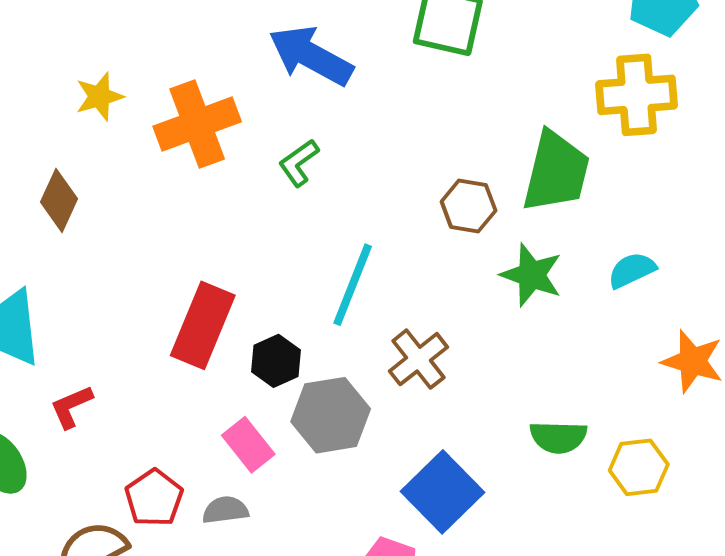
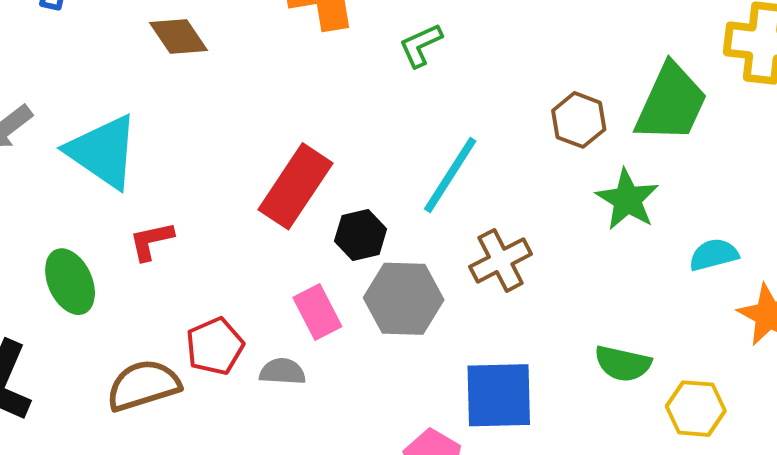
brown diamond: (59, 200) -> (178, 36), turned -70
cyan semicircle: (632, 270) -> (714, 255), moved
blue square: (442, 492) -> (499, 395), turned 32

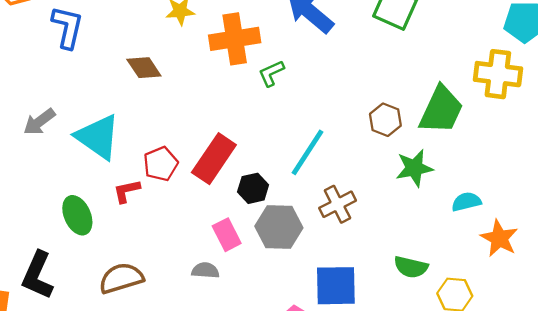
green L-shape: (421, 45) -> (271, 73), moved
green star: (627, 199) -> (414, 168), turned 30
red pentagon: (215, 346) -> (161, 164), moved

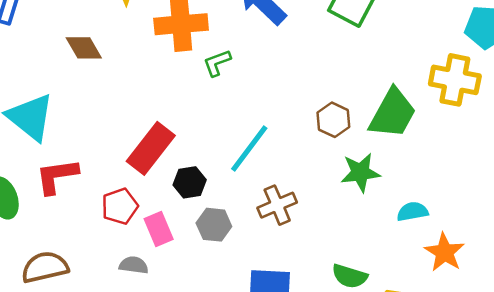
red pentagon: (161, 164) -> (120, 206), moved
red L-shape: (127, 191) -> (57, 176), size x1.5
gray hexagon: (279, 227) -> (214, 225), size x0.7

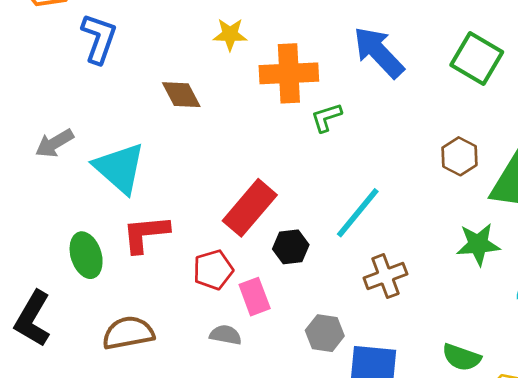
brown hexagon: (333, 120) -> (460, 156), moved
gray hexagon: (214, 225) -> (325, 333), moved

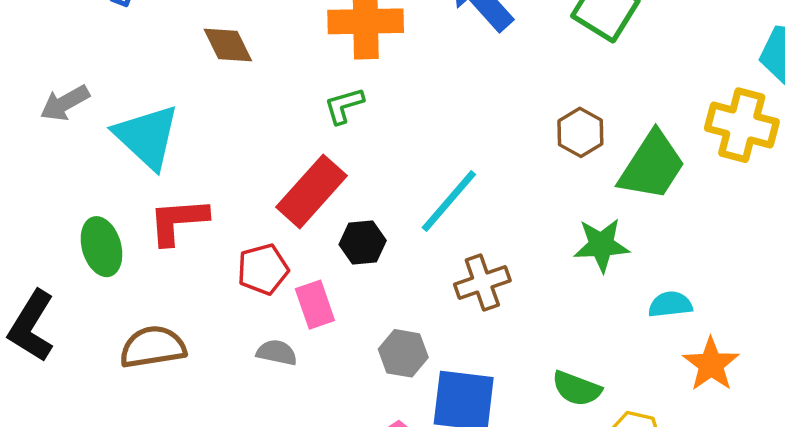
green L-shape: (326, 117) -> (344, 106), moved

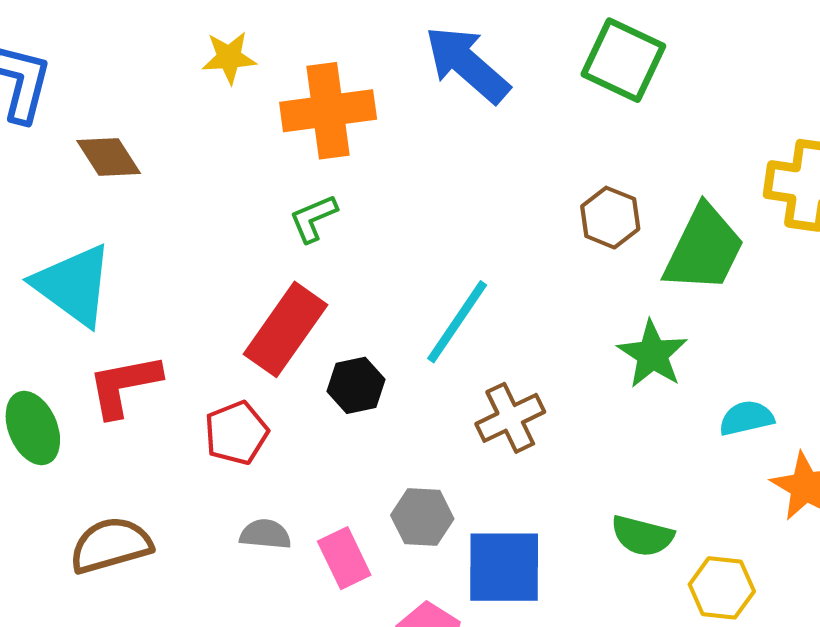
brown diamond: (228, 45) -> (109, 157), moved
green star: (601, 245) -> (653, 354), turned -30
pink rectangle: (315, 305) -> (344, 558), moved

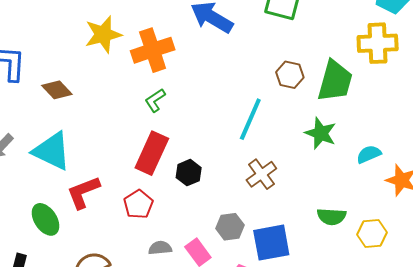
yellow star: (229, 58) -> (103, 34), size x1.5
cyan line: (457, 322) -> (250, 119), moved

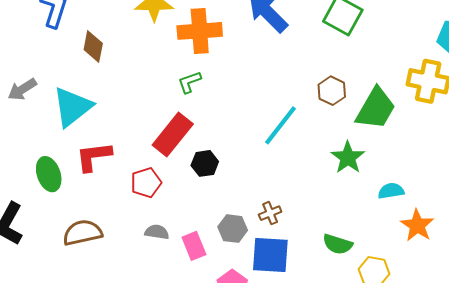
brown diamond: (57, 90) -> (93, 47), turned 40
cyan triangle: (52, 151) -> (72, 107), turned 42
brown cross: (261, 174) -> (270, 213), moved, size x0.7

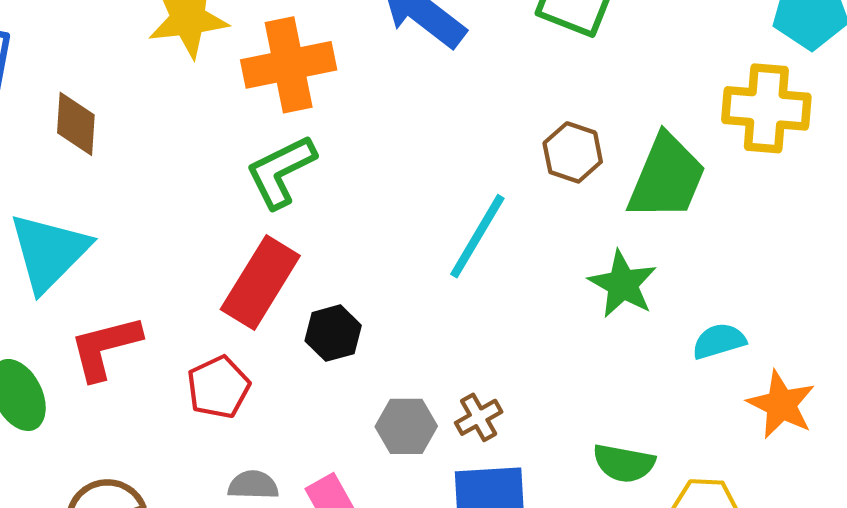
green L-shape: (189, 82) -> (281, 171), size x1.5
gray hexagon: (233, 229) -> (406, 426), moved

